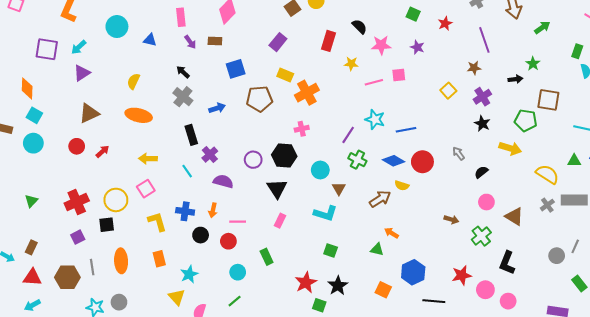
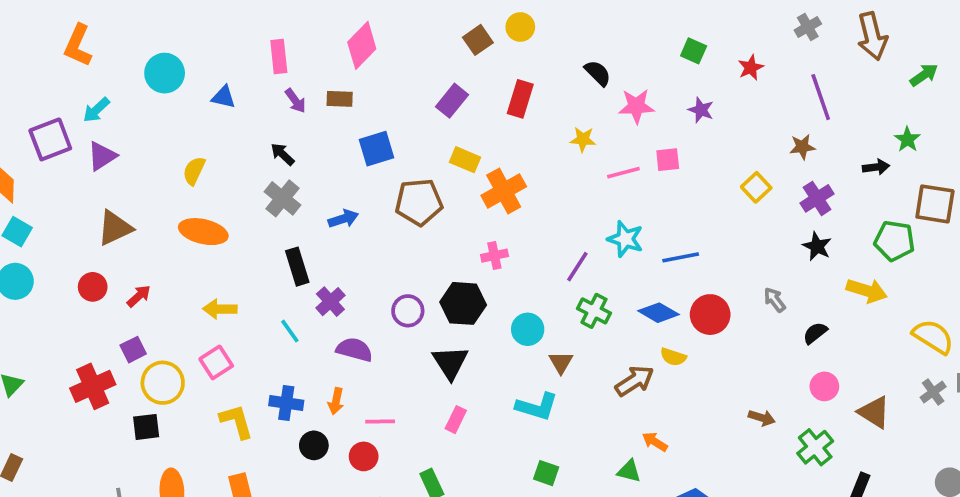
red rectangle: (329, 41) -> (520, 99), moved
purple square: (47, 49) -> (50, 139), moved, turned -30
purple square: (78, 237) -> (133, 350), moved

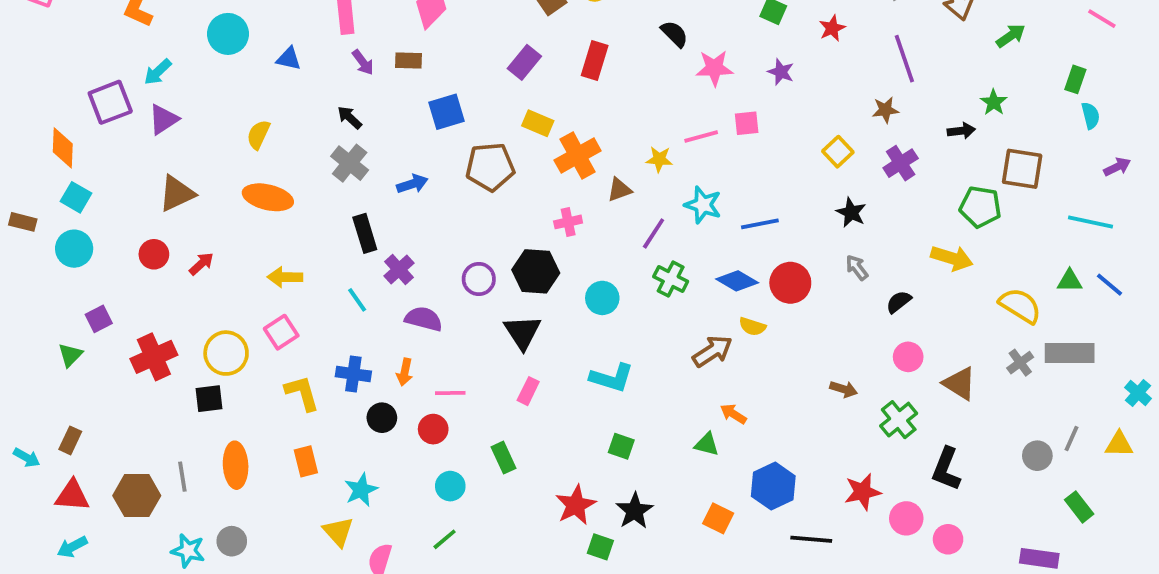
yellow star: (583, 139) -> (659, 159), moved
black star: (817, 246) -> (851, 212), moved
purple square: (133, 350) -> (99, 319), moved
brown triangle: (561, 362) -> (619, 190), moved, turned 40

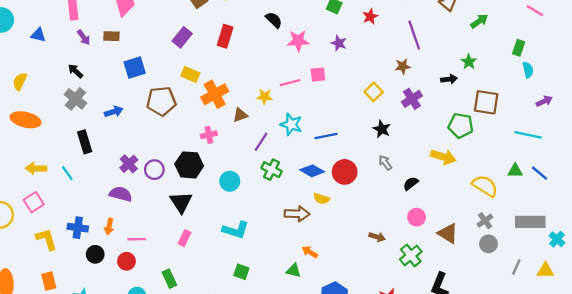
purple cross: (399, 269) -> (129, 164), moved
cyan line: (357, 300) -> (67, 173), moved
brown arrow: (712, 351) -> (297, 214), turned 35
gray rectangle: (1070, 353) -> (530, 222), moved
gray circle: (1037, 456) -> (488, 244), moved

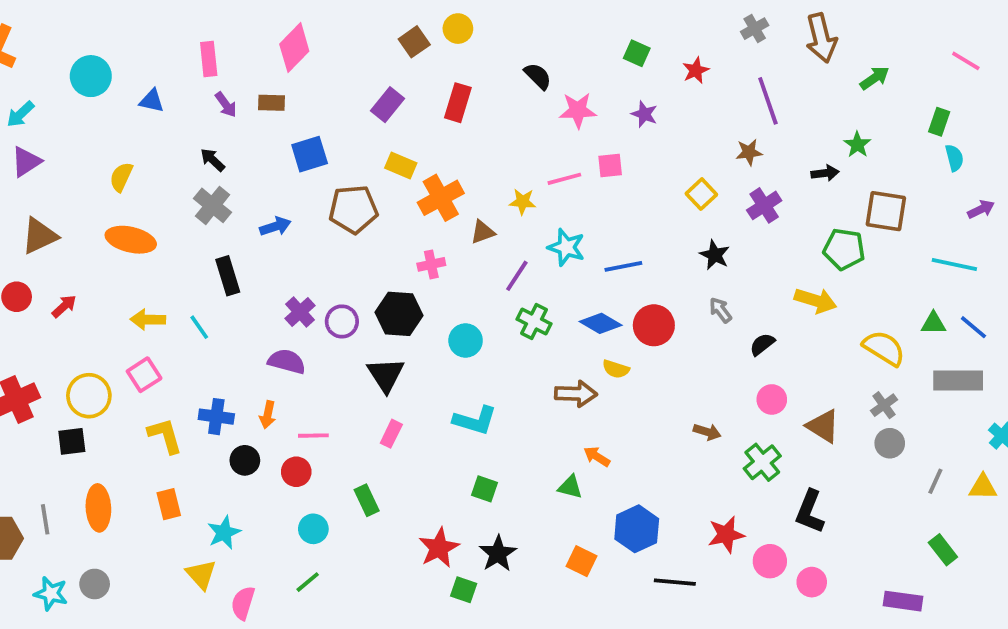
gray rectangle: (530, 222) -> (958, 380), moved

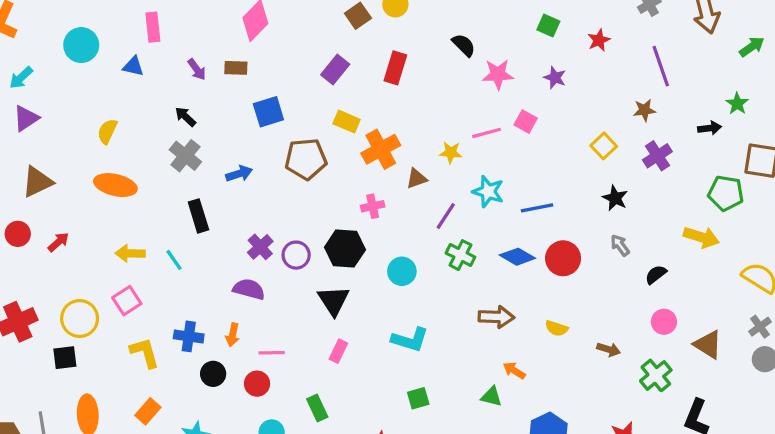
pink rectangle: (209, 59) -> (153, 27), moved
pink square: (610, 166) -> (526, 122), turned 35
yellow semicircle: (616, 369) -> (557, 328), moved
green square: (485, 489) -> (418, 398), turned -35
orange rectangle: (169, 504) -> (148, 411), turned 55

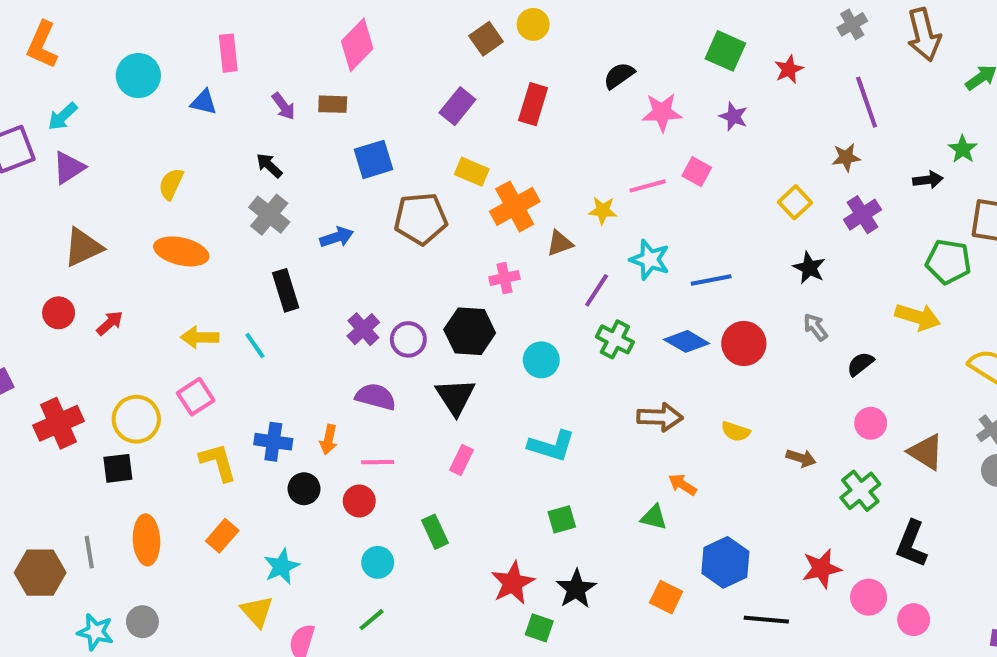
green square: (548, 26) -> (725, 51), size x1.4
black semicircle: (464, 45) -> (619, 76), turned -80
purple semicircle: (249, 289) -> (376, 397), moved

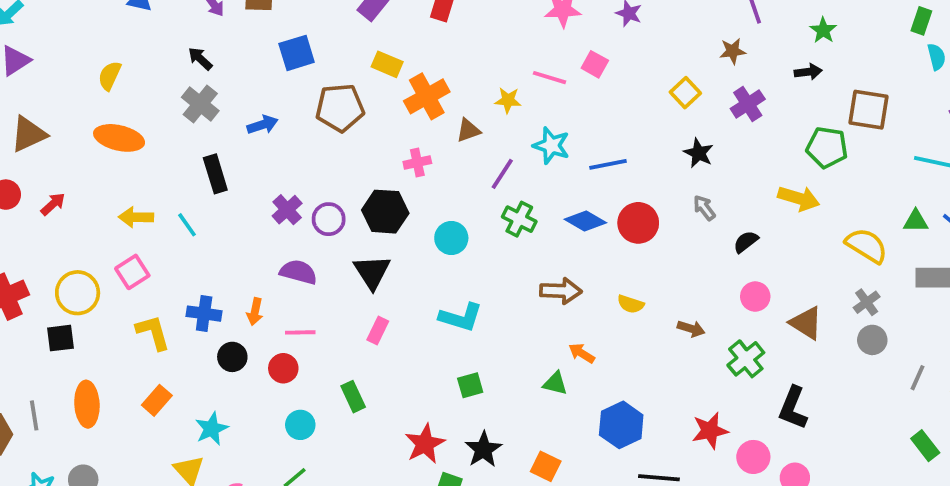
green star: (963, 149) -> (823, 30), moved
pink line: (648, 186) -> (549, 78), turned 32
orange square: (666, 597) -> (546, 466), moved

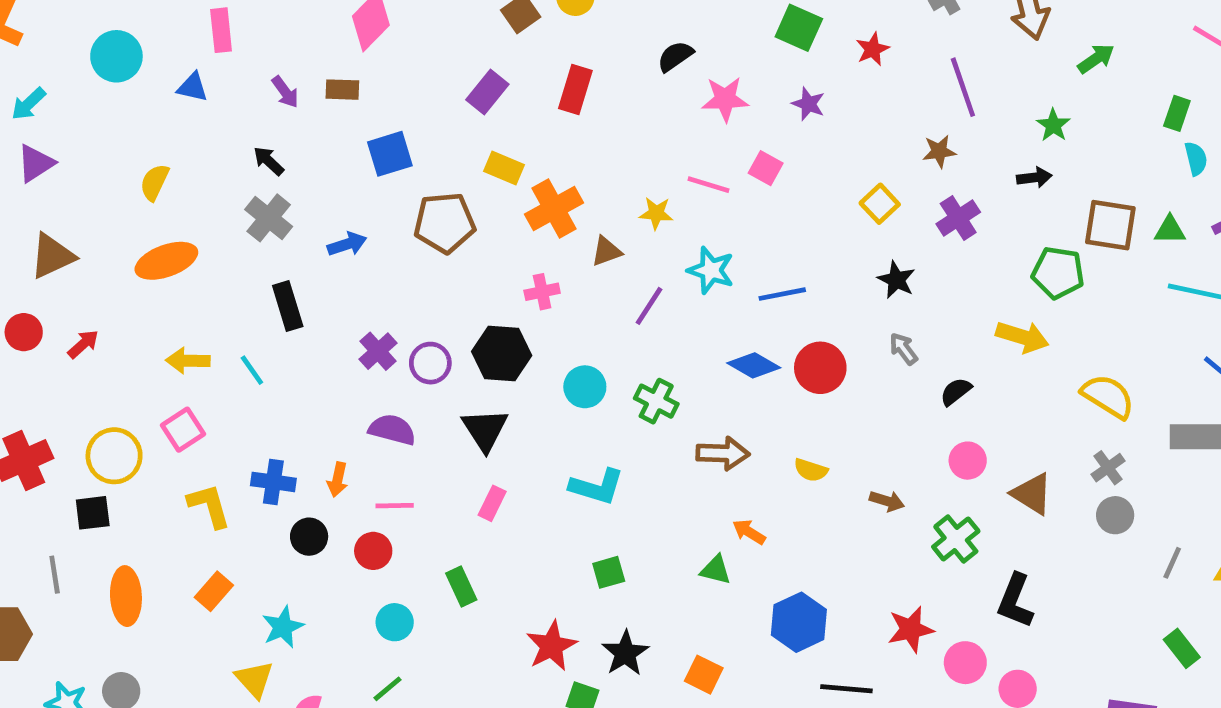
orange ellipse: (119, 138) -> (166, 261), turned -33
green cross: (519, 219) -> (656, 401), moved
green triangle: (916, 221) -> (1170, 230), moved
gray line: (34, 415) -> (55, 575), moved

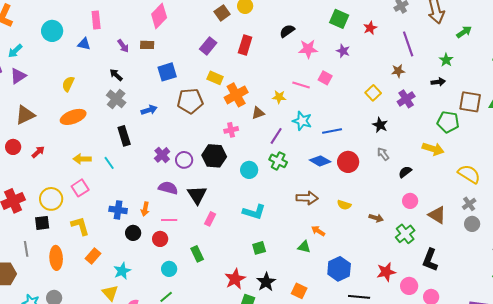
green cross: (656, 401) -> (278, 161), moved
black triangle: (485, 430) -> (197, 195), moved
yellow L-shape: (209, 506) -> (80, 226), moved

